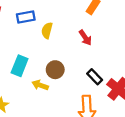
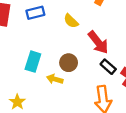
yellow semicircle: (47, 30) -> (71, 21), moved, turned -56
red arrow: (85, 38) -> (98, 42), moved, size x1.5

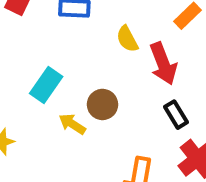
red arrow: (98, 42) -> (163, 64), moved
black rectangle: (108, 67) -> (176, 115), moved

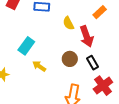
brown circle: (102, 104) -> (70, 59), moved

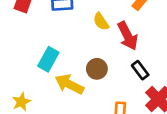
brown circle: (70, 59) -> (97, 69), moved
yellow arrow: (39, 66) -> (69, 84), size x1.5

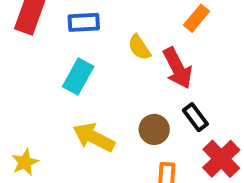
cyan rectangle: (48, 59) -> (78, 77), moved
brown circle: (97, 69) -> (154, 129), moved

